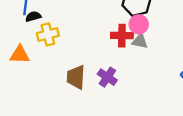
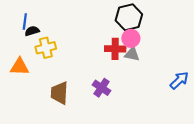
brown trapezoid: (76, 77) -> (59, 93), moved

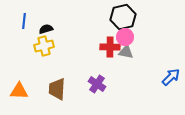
black semicircle: (32, 31) -> (46, 29), moved
orange triangle: (20, 67) -> (19, 91), moved

